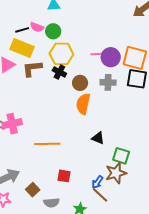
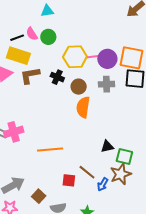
pink semicircle: (37, 27) -> (32, 34), turned 40
yellow hexagon: (61, 54) -> (75, 57), moved
black triangle: (98, 138) -> (107, 147), moved, turned -32
brown line: (100, 195) -> (87, 172), moved

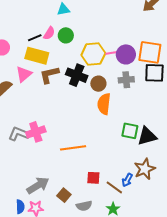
pink semicircle: (32, 34) -> (49, 33), turned -112
black cross: (57, 77) -> (77, 75), size x1.5
black triangle: (107, 147) -> (147, 136), moved, size x1.5
green square: (124, 156) -> (130, 131), moved
brown line: (87, 172) -> (114, 187), moved

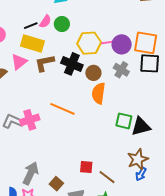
gray cross: (126, 80) -> (121, 70), turned 35
orange line: (73, 148) -> (62, 109), moved, turned 30
blue arrow: (127, 180) -> (141, 174), moved
gray arrow: (38, 185) -> (31, 173), turned -35

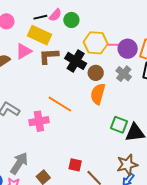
pink cross: (30, 120) -> (39, 121), moved

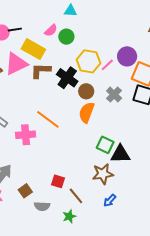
black line: (40, 17) -> (15, 30), moved
pink line: (115, 45) -> (107, 65), turned -48
purple circle: (128, 49) -> (127, 56), moved
pink triangle: (24, 51) -> (16, 64), size x1.4
brown star: (127, 165) -> (103, 174), moved

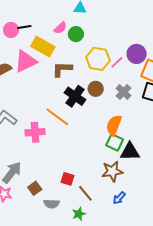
brown L-shape: (41, 71) -> (62, 69), moved
black cross: (67, 78) -> (75, 96), moved
orange semicircle: (87, 112) -> (114, 125), moved

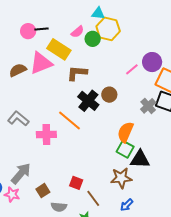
yellow hexagon: (98, 59) -> (108, 29), moved
gray cross: (124, 92) -> (148, 106), moved

